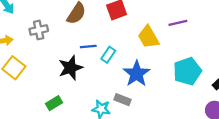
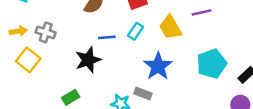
gray cross: (39, 30) -> (46, 32), moved, turned 30
cyan rectangle: (108, 55) -> (136, 31), moved

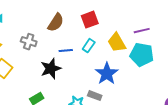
gray cross: (46, 32) -> (29, 42), moved
cyan pentagon: (212, 64) -> (142, 55), moved, turned 30

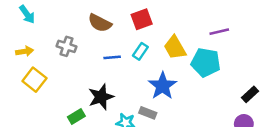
brown semicircle: (56, 23) -> (100, 23), turned 84
purple line: (142, 31) -> (219, 32), moved
black star: (51, 69) -> (101, 97), moved

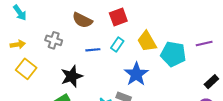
purple line: (219, 32) -> (204, 43), moved
black star: (101, 97) -> (72, 76), moved

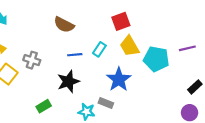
red square: (118, 17) -> (121, 21), moved
gray cross: (54, 40) -> (32, 60), moved
black star: (72, 76) -> (68, 82), moved

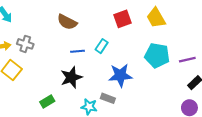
yellow trapezoid: (129, 46) -> (156, 18), moved
purple line: (187, 48) -> (187, 60), moved
gray cross: (32, 60) -> (25, 44), moved
blue star: (119, 79) -> (120, 75), turned 30

